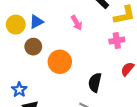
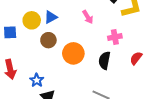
pink cross: (117, 41) -> (115, 37), moved
black semicircle: (95, 82) -> (104, 60), moved

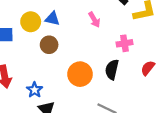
blue triangle: (51, 17) -> (52, 19), turned 40
orange circle: (73, 53) -> (80, 74), moved

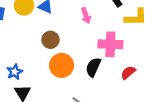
pink cross: (125, 43) -> (110, 44), size x1.5
brown circle: (49, 45) -> (50, 40), moved

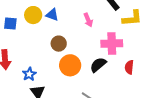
black semicircle: (93, 67) -> (98, 65), turned 30
red semicircle: (128, 73) -> (129, 67), turned -40

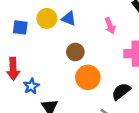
black semicircle: (98, 65) -> (121, 91), moved
blue star: (29, 74) -> (31, 86), moved

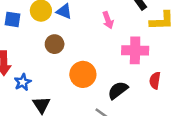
brown circle: (75, 52) -> (55, 44), moved

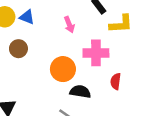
orange circle: (83, 74) -> (63, 69), moved
black semicircle: (118, 90) -> (80, 92), turned 48

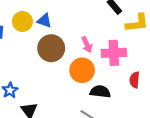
pink arrow: (69, 25) -> (87, 45), moved
brown circle: (18, 49) -> (51, 48), moved, size x1.5

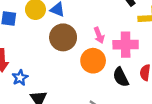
black semicircle: (100, 92) -> (121, 77), moved, turned -126

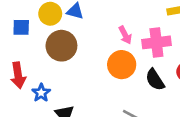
brown circle: (63, 37) -> (61, 46), moved

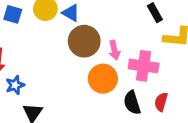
brown circle: (61, 46) -> (84, 41), moved

